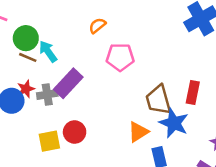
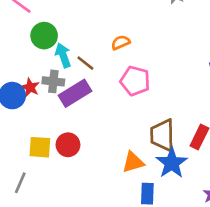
brown line: (28, 57) -> (85, 63), moved
red star: (26, 89) -> (30, 87), turned 30
gray cross: (47, 94) -> (53, 81), moved

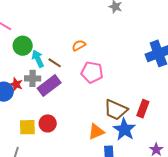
brown trapezoid: (162, 135) -> (116, 110), turned -60

